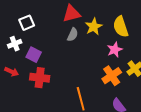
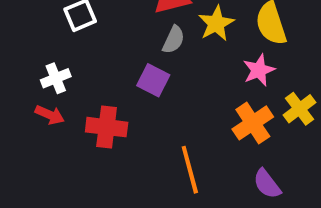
white cross: (15, 44) -> (56, 78), moved
purple square: (34, 55) -> (153, 80), moved

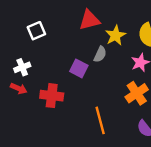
gray semicircle: (174, 40) -> (100, 54), moved

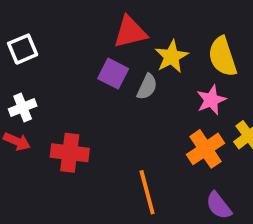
white square: (36, 31) -> (23, 49), moved
purple square: (79, 68) -> (113, 74), moved

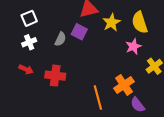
gray semicircle: (147, 87) -> (60, 39), moved
white cross: (23, 107) -> (29, 42), moved
orange cross: (206, 149) -> (124, 85), moved

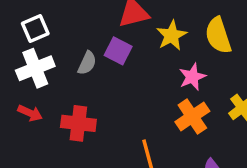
white cross: (29, 42) -> (35, 68), size x1.5
pink star: (133, 46) -> (192, 77), moved
orange cross: (124, 85) -> (192, 117), moved

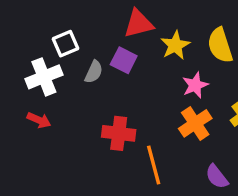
white square: (35, 29) -> (66, 44), moved
red cross: (78, 123) -> (119, 133), moved

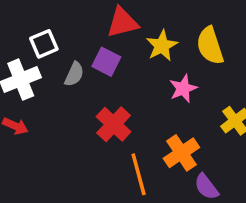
orange cross: (195, 123) -> (181, 153), moved
red cross: (119, 133) -> (114, 124), moved, turned 36

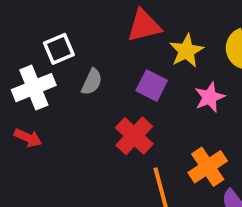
purple square: (106, 62) -> (152, 86), moved

